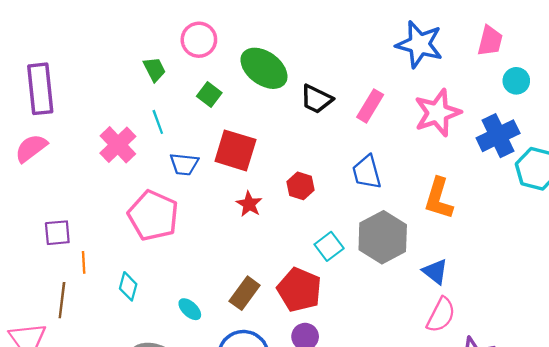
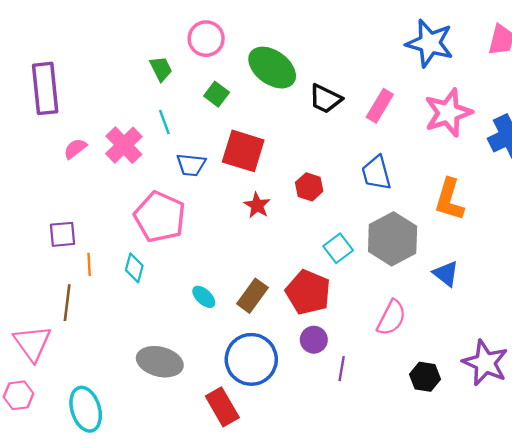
pink semicircle: (31, 148) -> (75, 149), moved, size x0.7
cyan diamond: (128, 286) -> (134, 268), moved
cyan ellipse: (190, 309) -> (204, 297), moved
pink semicircle: (441, 315) -> (391, 318), moved

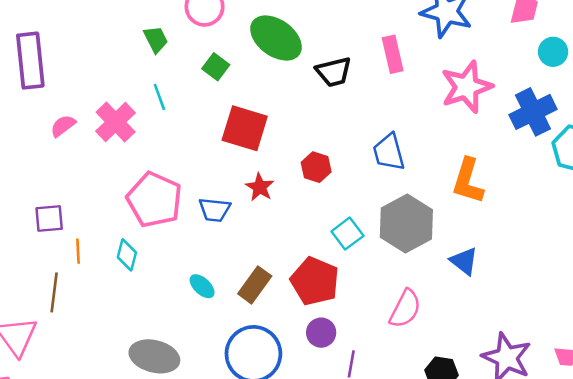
black trapezoid: (325, 99) -> (334, 72), turned -40
pink rectangle: (380, 106) -> (393, 54), moved, turned -44
blue trapezoid: (191, 165) -> (215, 210), moved

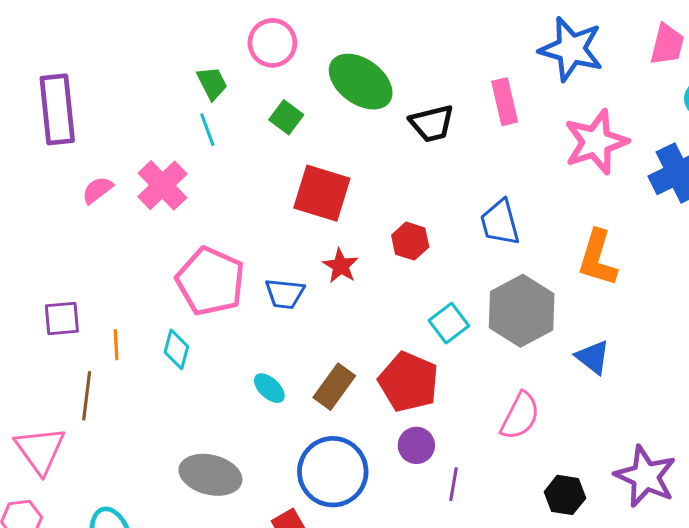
cyan line: (159, 97) -> (207, 130), moved
purple square: (49, 219) -> (62, 318), moved

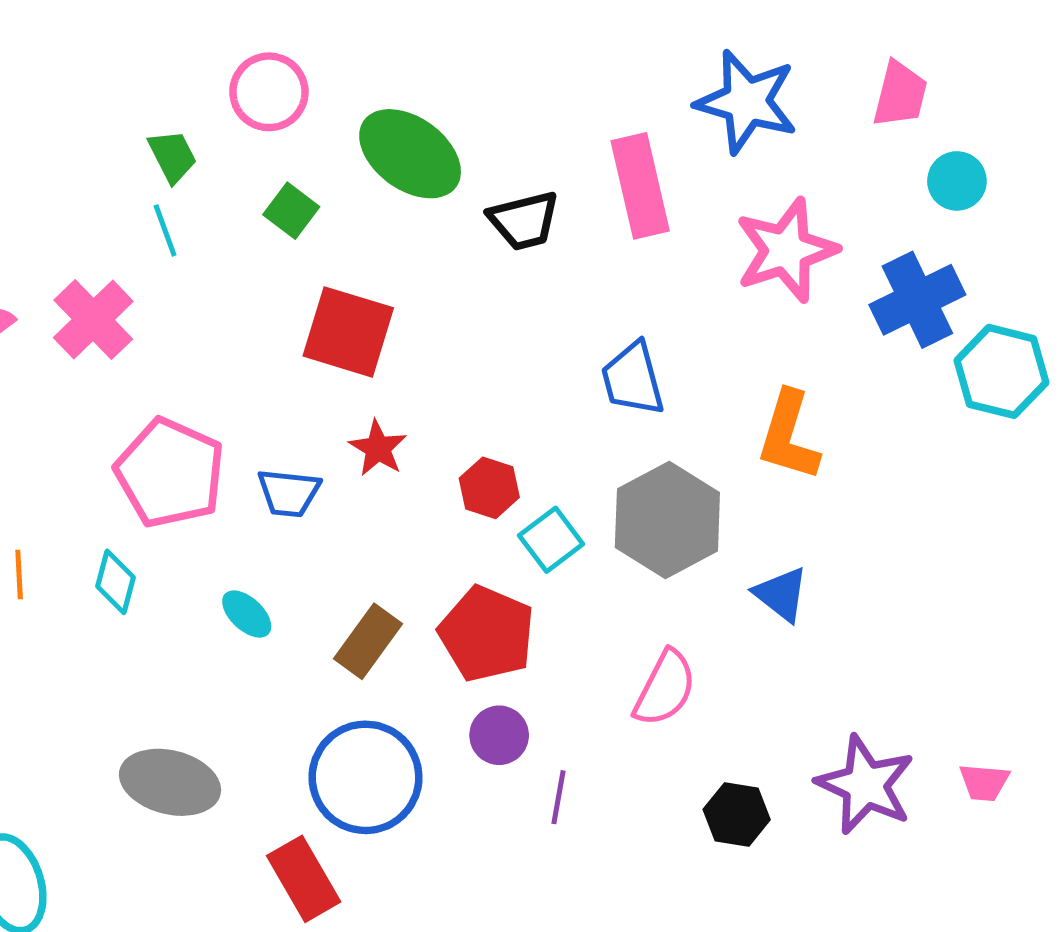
pink rectangle: (505, 102) -> (640, 186), size x1.4
red hexagon: (410, 241) -> (489, 488), moved
cyan ellipse: (269, 388) -> (247, 614), moved

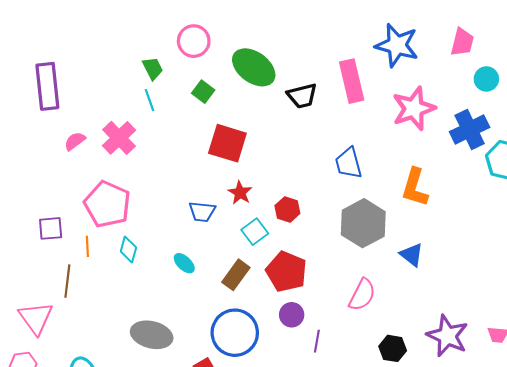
pink pentagon: (170, 473) -> (107, 204), moved
cyan square: (551, 540) -> (255, 232), moved

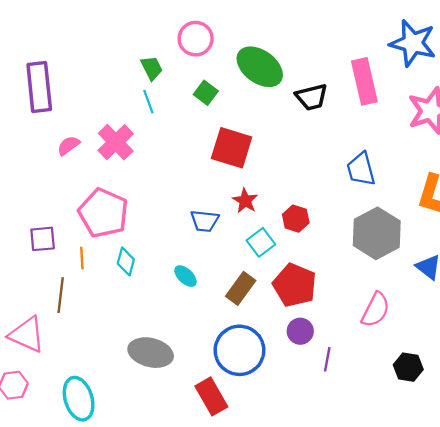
pink triangle: (36, 318) -> (27, 335), turned -30

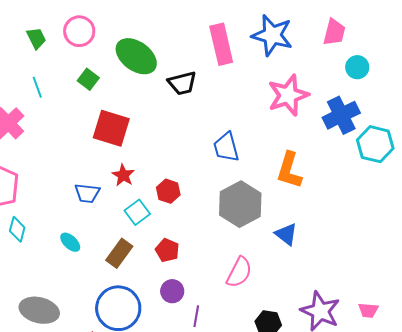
green trapezoid: (152, 68) -> (36, 38), moved
pink rectangle: (364, 81) -> (221, 44), moved
red pentagon: (295, 285) -> (167, 250), size x0.6

